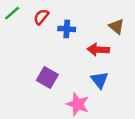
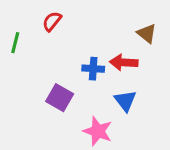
green line: (12, 13) -> (15, 43), moved, turned -35
blue cross: (67, 29) -> (93, 69), moved

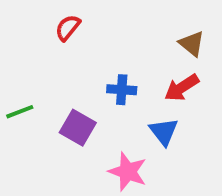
green line: (15, 43) -> (20, 112), moved, turned 55
red arrow: (124, 63) -> (182, 88), moved, turned -36

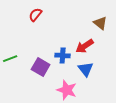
red arrow: (182, 88) -> (85, 46), moved
blue cross: (122, 90) -> (63, 55), moved

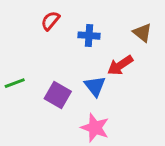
blue cross: (63, 55) -> (89, 36), moved
blue triangle: (86, 69) -> (95, 86), moved

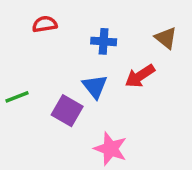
red semicircle: (50, 21) -> (45, 24), moved, turned 42
blue triangle: (95, 86) -> (95, 86), moved

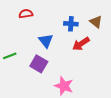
blue cross: (104, 41) -> (71, 24), moved
blue triangle: (95, 86) -> (46, 41), moved

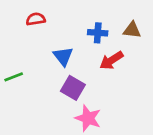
brown triangle: (96, 22) -> (132, 30), turned -32
purple square: (39, 64) -> (73, 88), moved

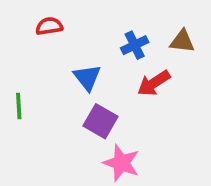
blue cross: (98, 33) -> (135, 45), turned -30
green line: (14, 77) -> (19, 106), turned -72

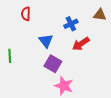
red semicircle: (49, 26) -> (26, 14), turned -80
brown triangle: (182, 41) -> (100, 15), moved

